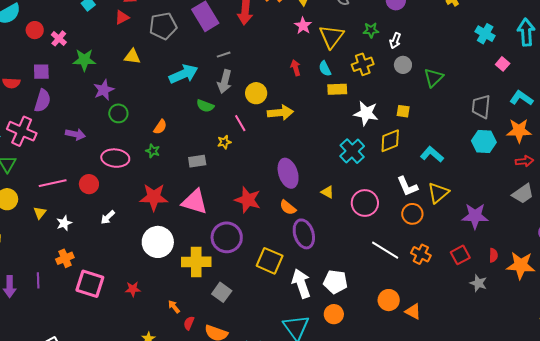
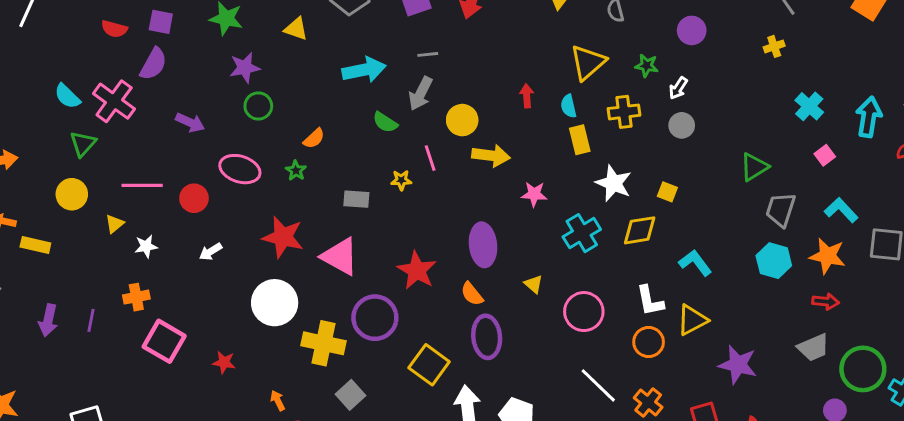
pink star: (303, 26) -> (534, 194), moved, turned 30
green triangle: (434, 78) -> (754, 167), moved
yellow rectangle: (337, 89) -> (580, 140), turned 66

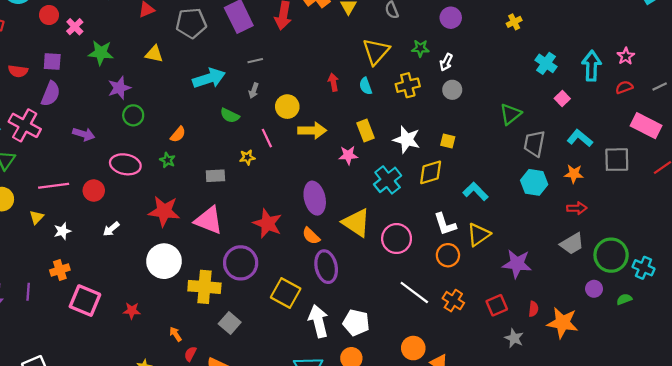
gray arrow: (421, 94) -> (254, 91), size x0.6
yellow rectangle: (580, 140) -> (365, 130), moved
orange star: (827, 256) -> (574, 174), size x0.7
yellow triangle: (534, 284) -> (356, 223), size x2.0

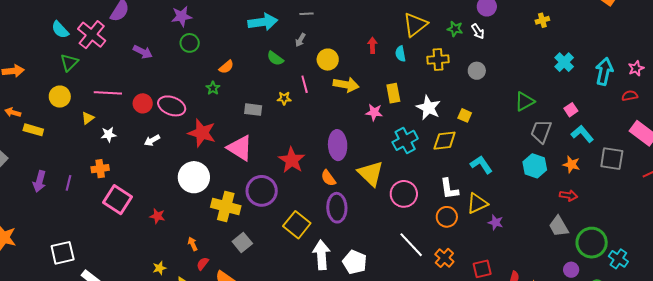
white arrow: (446, 62) -> (478, 31), moved, turned -70
pink square: (562, 99) -> (571, 110), moved
pink ellipse: (125, 164) -> (172, 106), moved
gray trapezoid: (572, 244) -> (559, 226), turned 80
purple star: (517, 264) -> (496, 222), moved, size x0.6

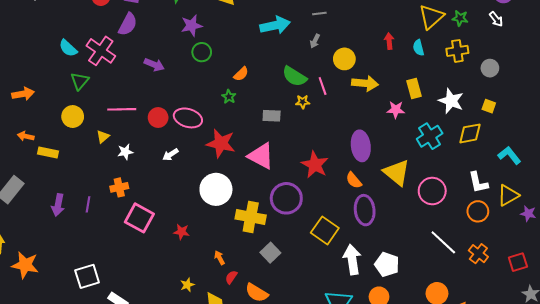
green star: (455, 29) -> (460, 18), moved
green semicircle: (275, 58) -> (294, 76), moved, size x1.4
gray circle: (477, 71) -> (490, 68), moved

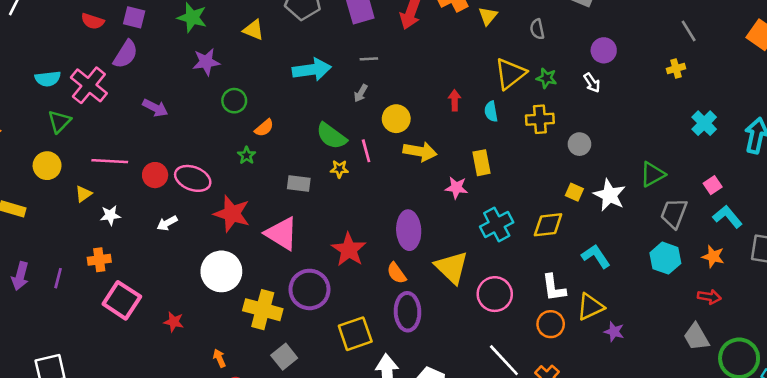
cyan semicircle: (68, 48) -> (48, 79), turned -54
green circle: (202, 52) -> (234, 101), moved
white star: (451, 101) -> (610, 195), moved
yellow square: (325, 230) -> (355, 334), turned 32

